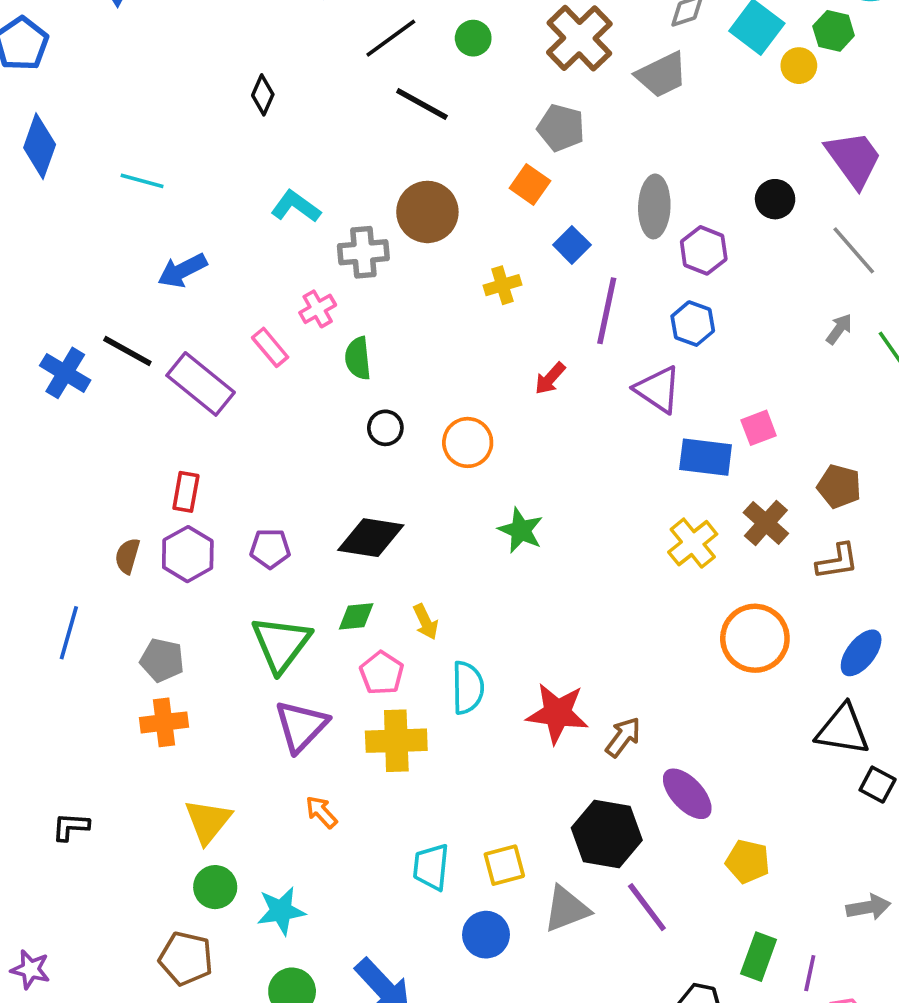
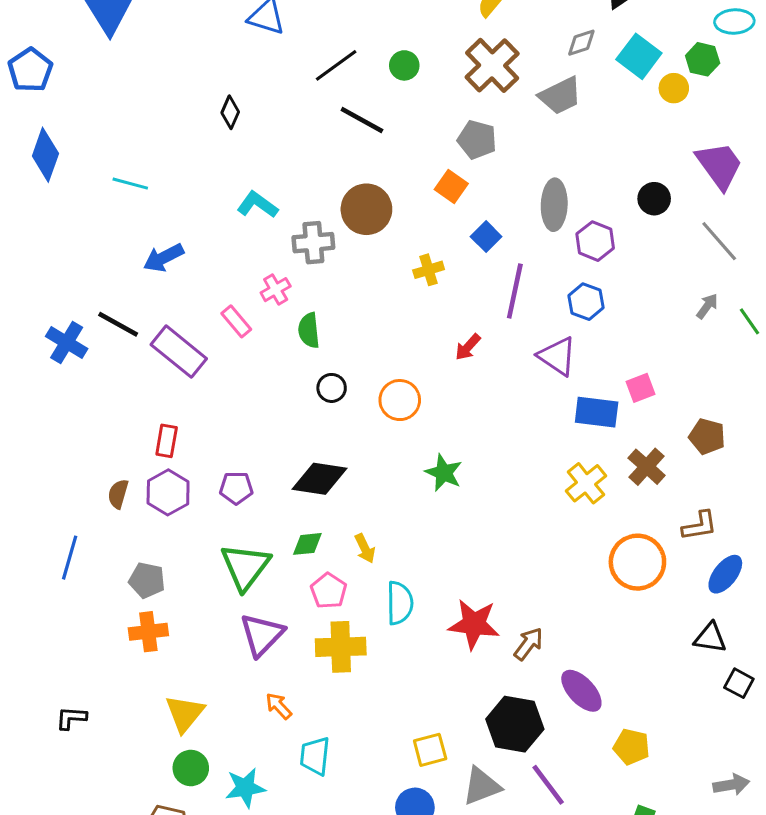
brown L-shape: (837, 561) -> (700, 526), moved
black triangle: (843, 730) -> (710, 638), size x0.7
cyan trapezoid: (431, 867) -> (315, 756), moved

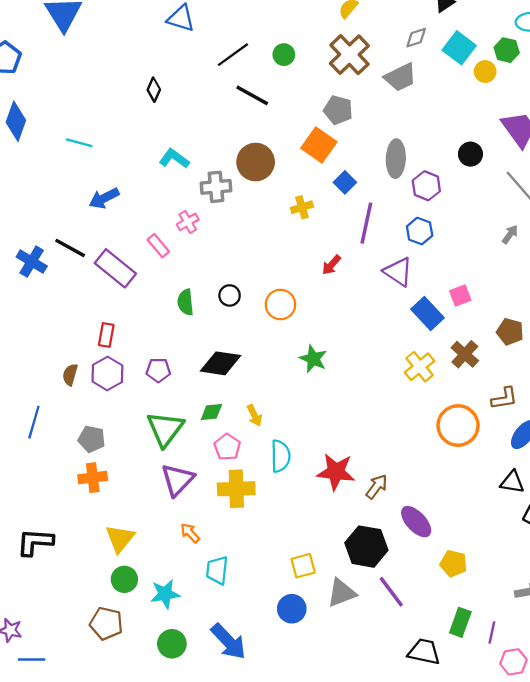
orange square: (451, 187) -> (319, 145), size x1.4
green semicircle: (309, 330) -> (185, 302), moved
blue rectangle: (597, 412) -> (427, 314), turned 40
black L-shape: (71, 718) -> (35, 542), size x1.6

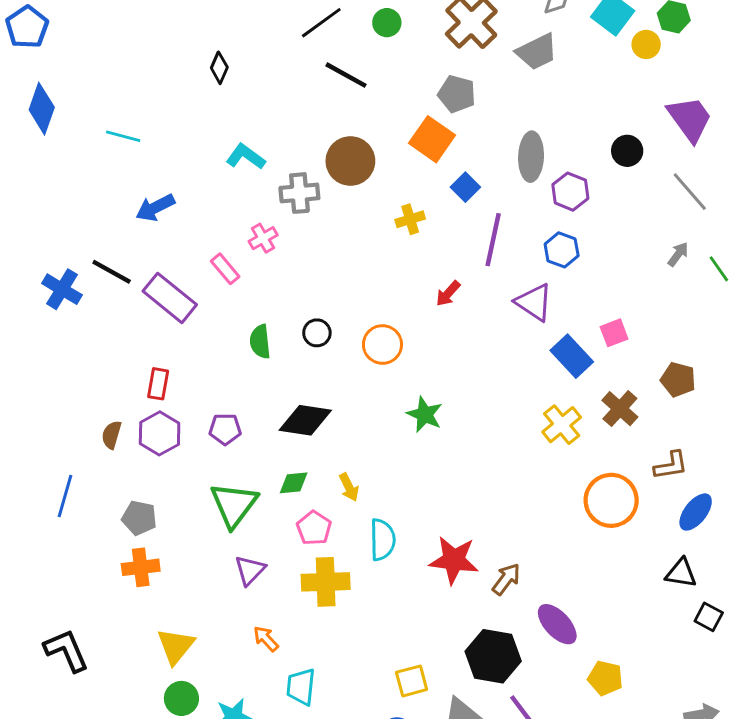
purple triangle: (178, 480) -> (250, 570), size x0.7
black L-shape: (35, 542) -> (66, 650), turned 63

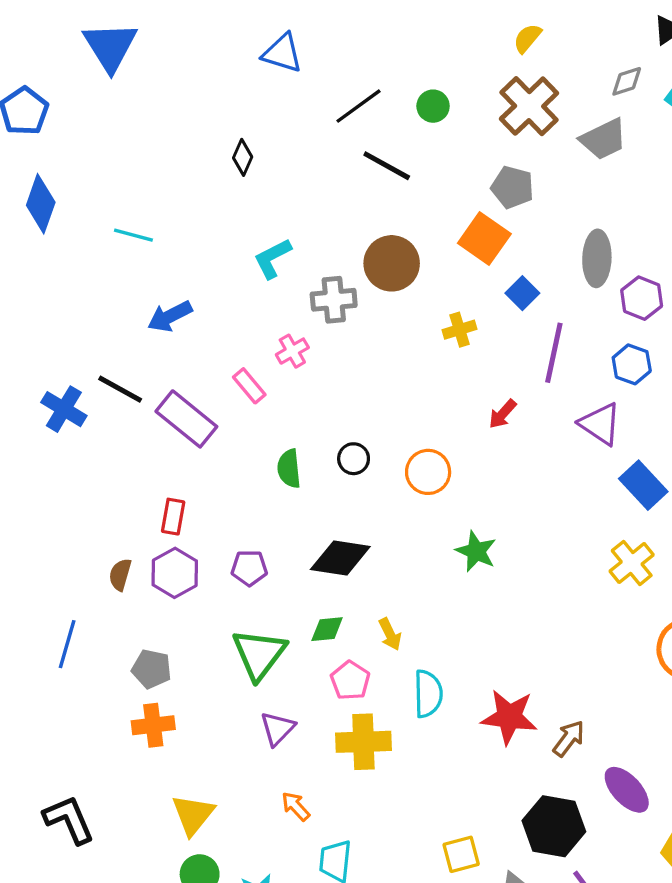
cyan L-shape: (246, 157) -> (272, 258), turned -63

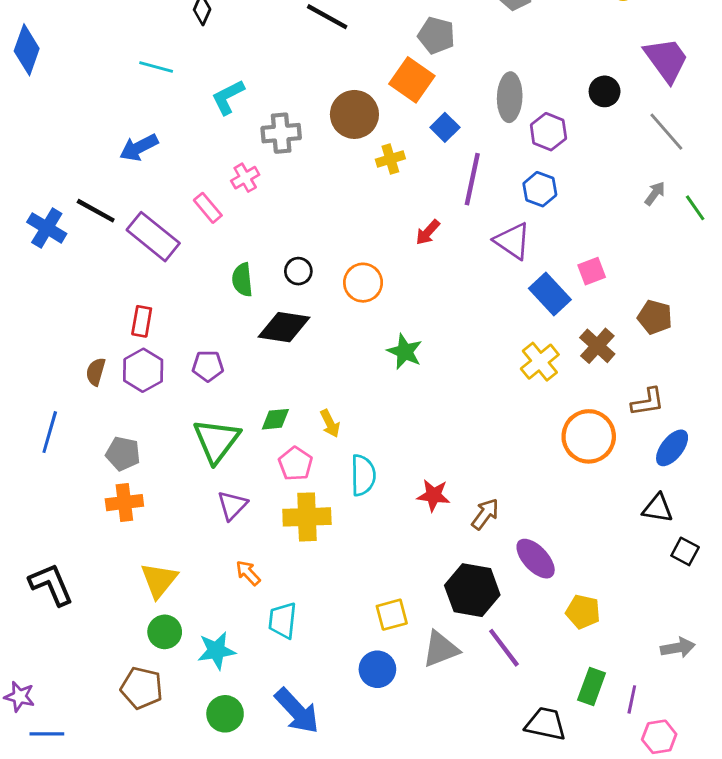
cyan line: (133, 235) -> (156, 67), moved
brown circle: (392, 263) -> (354, 114), moved
black diamond: (340, 558) -> (284, 327), moved
red star: (509, 717) -> (433, 495), size x0.7

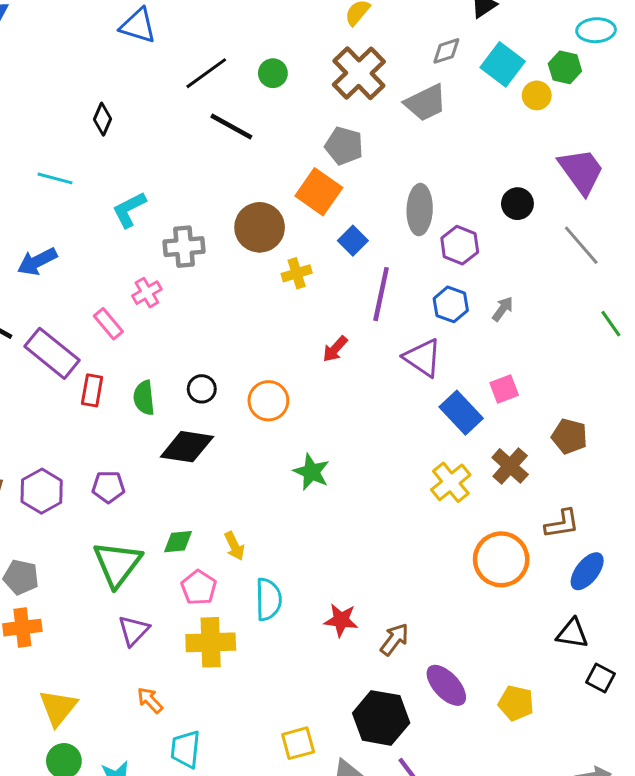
gray arrow: (655, 193) -> (503, 309), moved
red rectangle: (142, 321) -> (92, 390), moved
yellow pentagon: (583, 612) -> (516, 703), moved

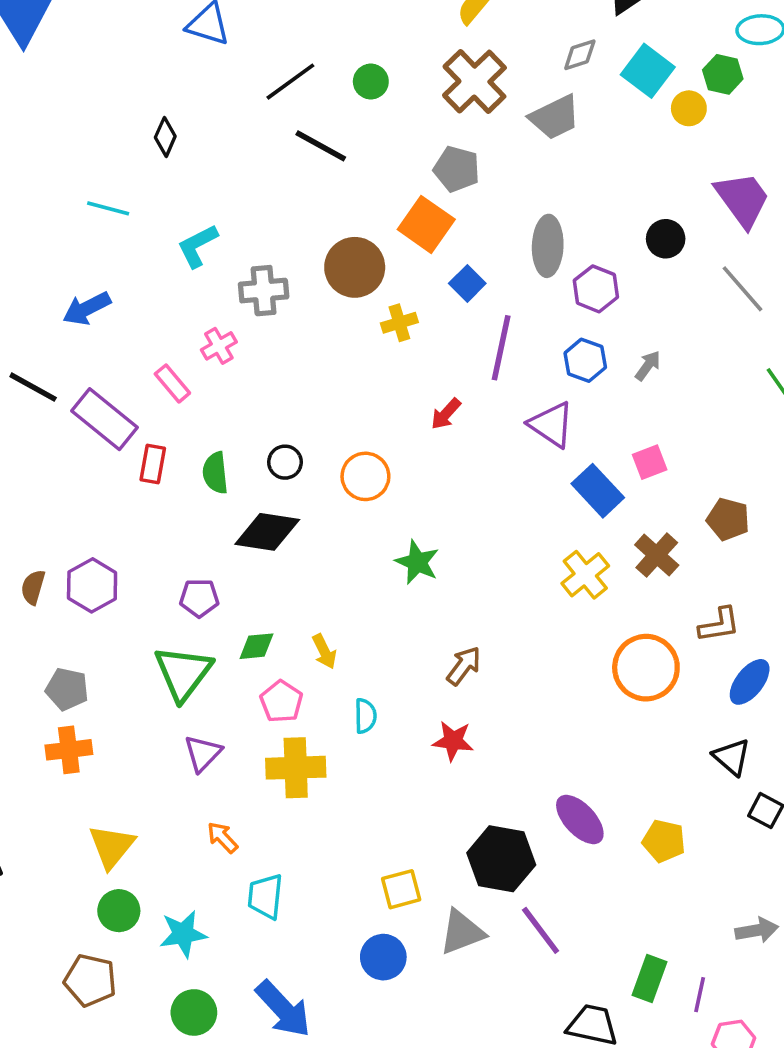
purple pentagon: (108, 487) -> (199, 598), moved
cyan semicircle: (268, 599) -> (365, 716), size x0.7
black triangle: (572, 633) -> (732, 757), turned 32
brown arrow: (394, 639) -> (464, 666), moved

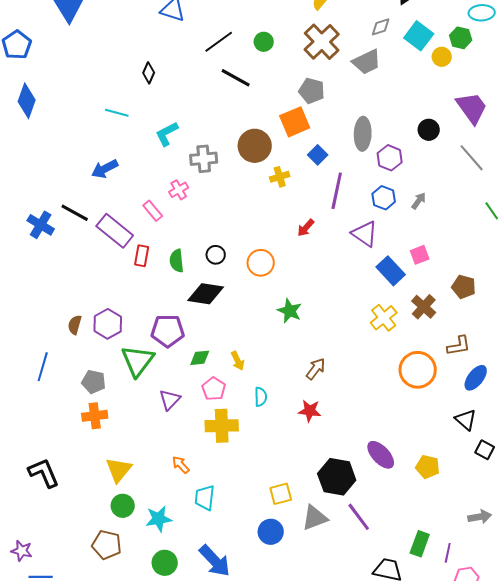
orange square: (426, 224) -> (295, 122), turned 32
purple pentagon: (199, 598) -> (168, 331), size x1.5
green triangle: (183, 673) -> (138, 361), moved
purple triangle: (203, 753) -> (170, 400), moved

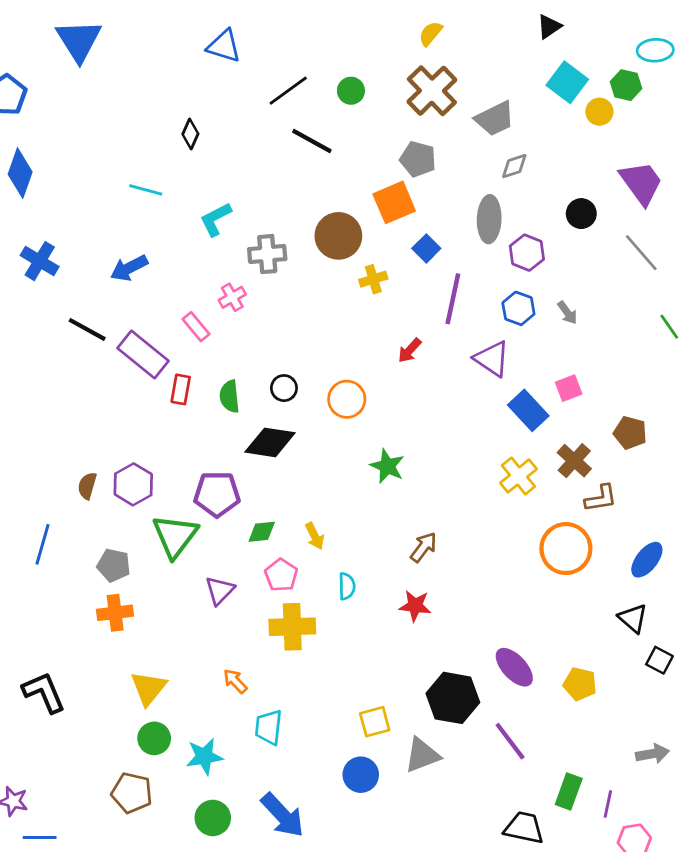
gray diamond: (381, 27) -> (514, 166), moved
gray arrow: (419, 201) -> (567, 313), turned 108
blue cross: (41, 225) -> (40, 261), moved
brown L-shape: (459, 346) -> (601, 498), moved
purple line: (359, 517) -> (510, 741), moved

